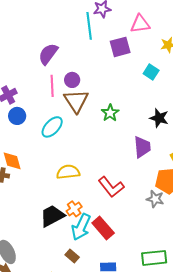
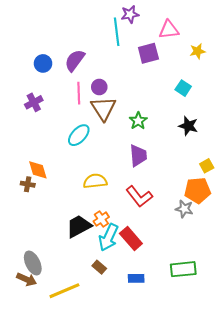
cyan square: (151, 72) -> (183, 88), moved
blue circle: (17, 116) -> (43, 63), moved
purple trapezoid: (142, 147) -> (138, 156), moved

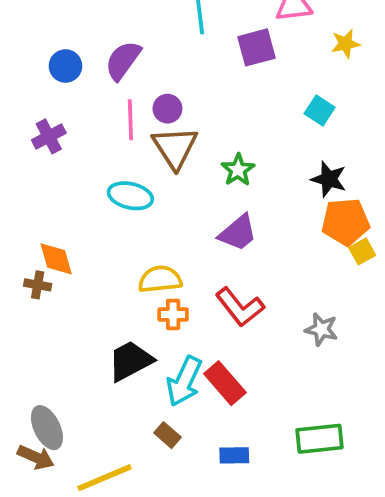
cyan ellipse: (79, 135) -> (130, 196), turned 60
purple trapezoid: (138, 156) -> (238, 233), turned 55
orange pentagon: (198, 190) -> (346, 222), moved
orange cross: (101, 219) -> (173, 314), moved, turned 35

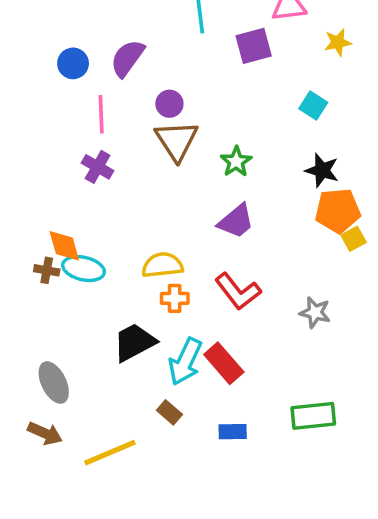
pink line: (130, 120) -> (101, 114), moved
purple cross: (49, 136) -> (98, 167), moved, turned -32
cyan ellipse: (130, 196) -> (84, 269), moved
gray ellipse: (47, 428) -> (54, 383), moved

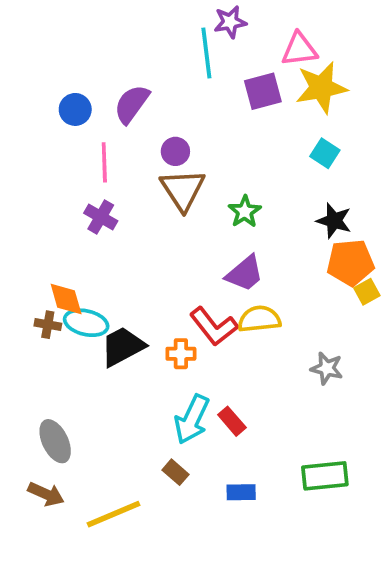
yellow star: (338, 42) -> (321, 88), moved, size x1.8
yellow semicircle: (162, 265) -> (259, 319), moved
red L-shape: (238, 291) -> (214, 326), moved
black trapezoid: (134, 342) -> (123, 346), moved
red rectangle: (224, 363) -> (232, 421), size x0.7

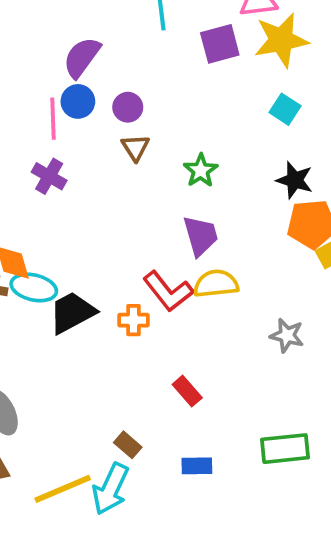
blue circle: (75, 109) -> (78, 101), moved
brown triangle: (183, 190) -> (135, 147), size x0.6
purple trapezoid: (245, 274) -> (201, 236), turned -66
cyan arrow: (192, 419) -> (110, 489), moved

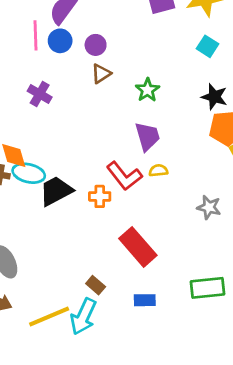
pink line: (53, 119) -> (36, 35), moved
brown triangle: (135, 147) -> (101, 74), turned 30
yellow semicircle: (216, 284) -> (158, 170), size x0.6
red rectangle: (187, 391) -> (138, 247), size x1.8

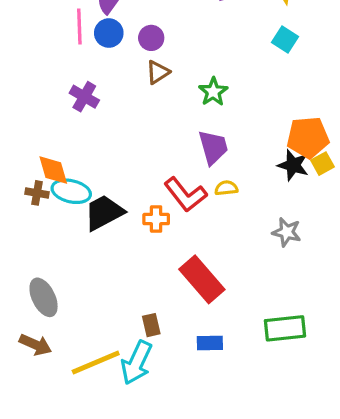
black star: (214, 97) -> (293, 165), moved
brown rectangle: (96, 285) -> (151, 325), turned 36

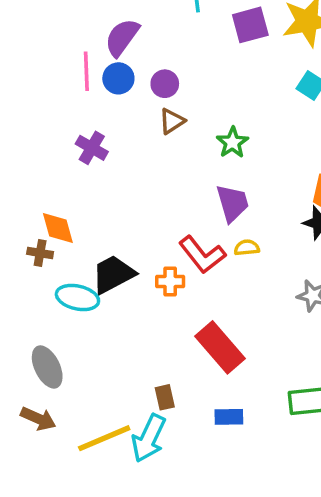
cyan ellipse: (71, 191) -> (77, 298), moved

